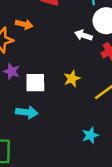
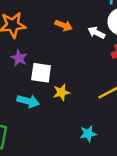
orange arrow: (24, 24) -> (64, 25), moved
yellow star: (72, 79) -> (61, 92), moved

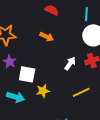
white arrow: (96, 33) -> (70, 63), moved, turned 96

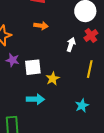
yellow line: (81, 92) -> (90, 69), turned -36
cyan arrow: (16, 97) -> (35, 99), moved

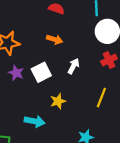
white arrow: (71, 44) -> (73, 66), moved
white square: (33, 67) -> (41, 72), moved, turned -30

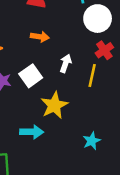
yellow line: (101, 98) -> (92, 75), moved
yellow star: (58, 101) -> (54, 105), size x1.5

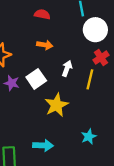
cyan arrow: (32, 132) -> (43, 145), moved

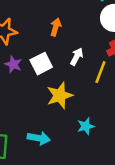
orange arrow: (45, 45) -> (56, 27), turned -91
cyan star: (89, 137) -> (86, 126), moved

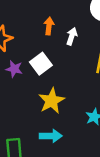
white arrow: (77, 57) -> (72, 36), moved
yellow star: (60, 95) -> (52, 101), moved

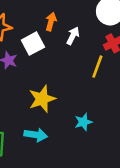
white square: (41, 64) -> (33, 44), moved

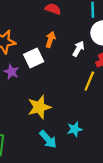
white arrow: (73, 36) -> (78, 49), moved
cyan arrow: (36, 135) -> (48, 139), moved, turned 36

